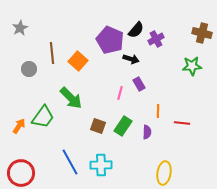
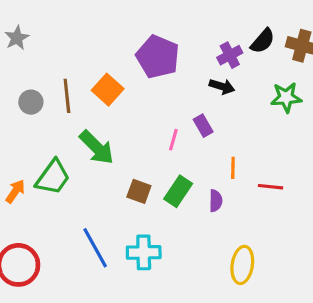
black semicircle: (136, 30) -> (263, 41), moved
brown line: (52, 53) -> (67, 96), moved
black arrow: (131, 59) -> (222, 86), moved

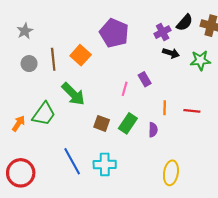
gray star: (17, 38) -> (25, 31), moved
black arrow: (222, 86) -> (171, 53), moved
red line: (270, 187) -> (192, 111), moved

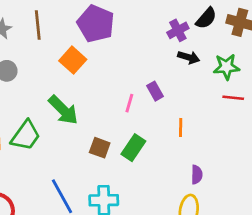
purple pentagon: (114, 33) -> (96, 24), moved
brown line: (53, 59) -> (38, 25), moved
red line: (192, 111) -> (233, 98), moved
purple semicircle: (153, 130) -> (197, 175), moved

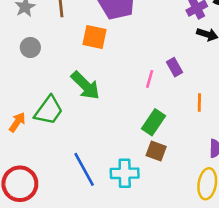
orange square: (73, 60) -> (95, 37), turned -30
brown square: (100, 148) -> (156, 151), moved

